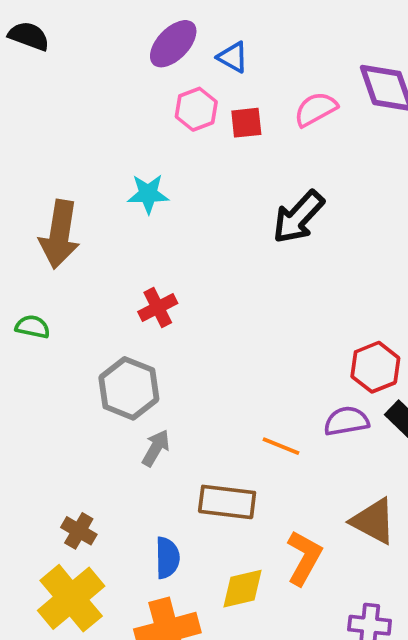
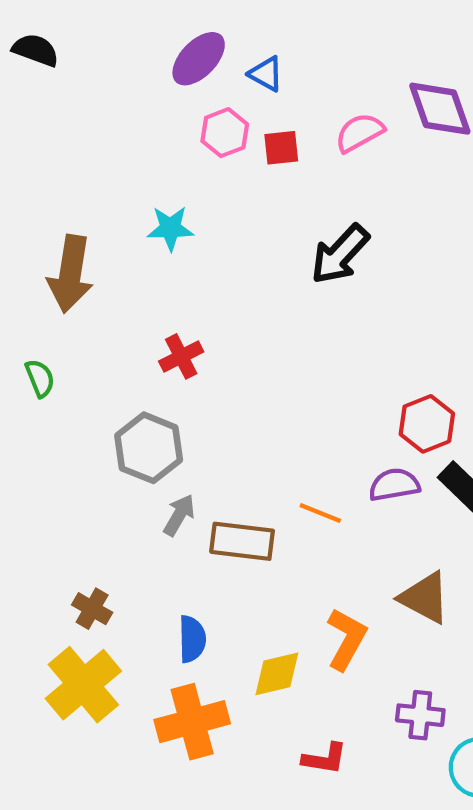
green semicircle: (33, 327) -> (40, 378), turned 56
brown rectangle: (227, 502) -> (242, 541), moved

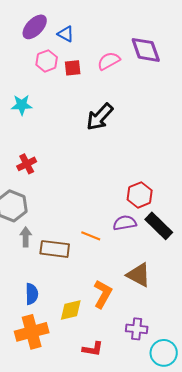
gray arrow: (179, 515) -> (26, 237), turned -30

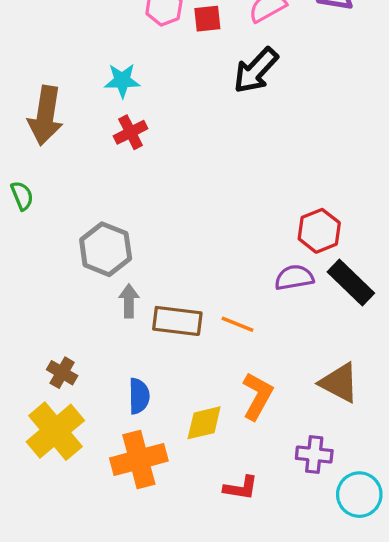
black arrow: (100, 117) -> (256, 70), moved
red cross: (27, 164) -> (131, 132), moved
orange line: (91, 236) -> (237, 324), moved
brown triangle: (139, 275) -> (339, 383), moved

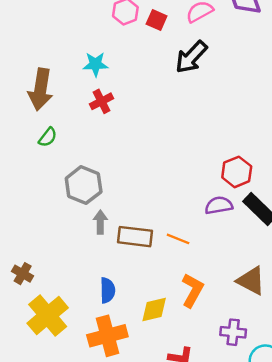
red square: (207, 19) -> (157, 20), turned 30
green semicircle: (22, 196) -> (48, 137), moved, turned 60
brown cross: (62, 373) -> (23, 274), moved

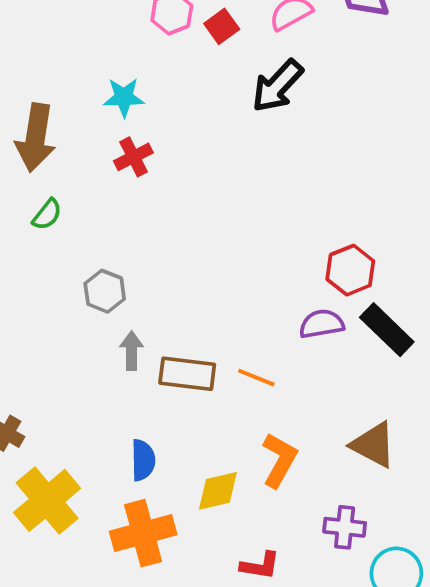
red square: (157, 20) -> (222, 26), turned 30
gray hexagon: (84, 185) -> (105, 291), size x0.7

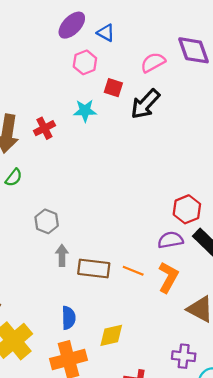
red square: (222, 26) -> (113, 88), moved, turned -36
cyan star: (124, 97) -> (85, 111), moved
red cross: (133, 157) -> (44, 128), moved
orange L-shape: (279, 460) -> (168, 277), moved

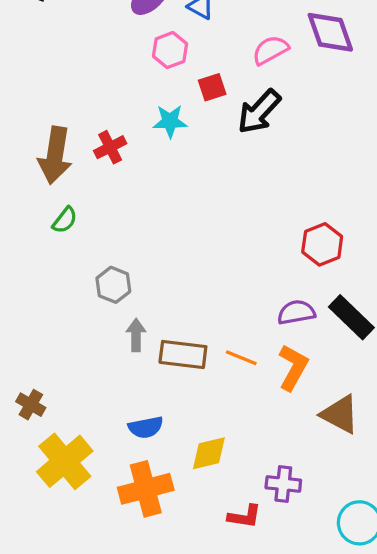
red square: (113, 88) -> (212, 87), turned -36
red hexagon: (187, 209) -> (322, 244), moved
blue semicircle: (69, 318) -> (146, 427), turned 80
purple cross: (184, 356) -> (283, 484), moved

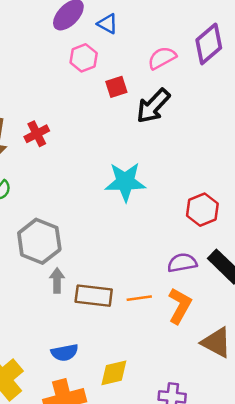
purple diamond: (330, 32) -> (209, 44), turned 69
cyan star: (170, 121) -> (125, 182), moved, size x1.5
gray hexagon: (113, 285) -> (39, 241), size x1.6
orange line: (241, 358) -> (139, 298), turned -30

